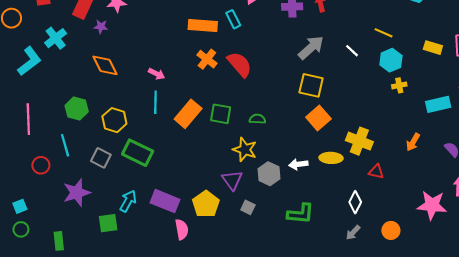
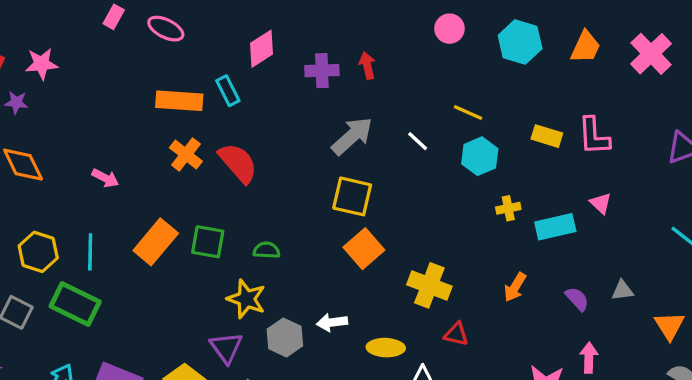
yellow cross: (399, 85) -> (508, 208), moved
cyan line: (155, 102) -> (90, 252), moved
yellow ellipse: (331, 158) -> (386, 348), moved

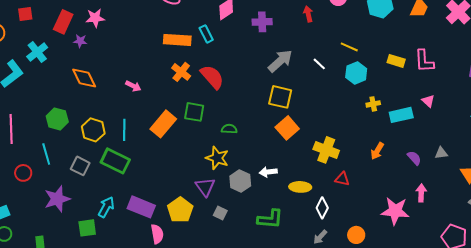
red arrow: (367, 66) -> (308, 14), moved
green square: (208, 242) -> (194, 112), moved

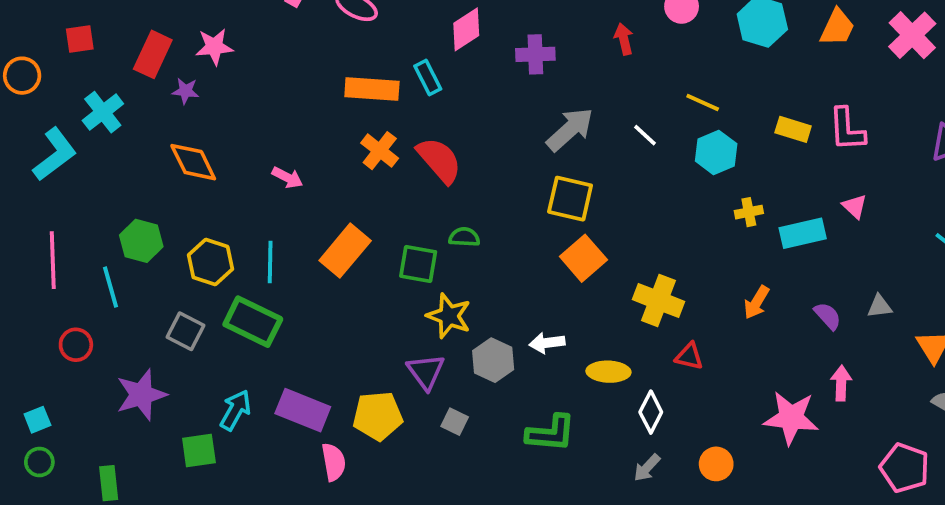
green square: (194, 112) -> (418, 264), moved
green semicircle: (229, 129) -> (464, 237), moved
cyan line: (46, 154) -> (110, 287), moved
yellow pentagon: (180, 210) -> (378, 416), turned 30

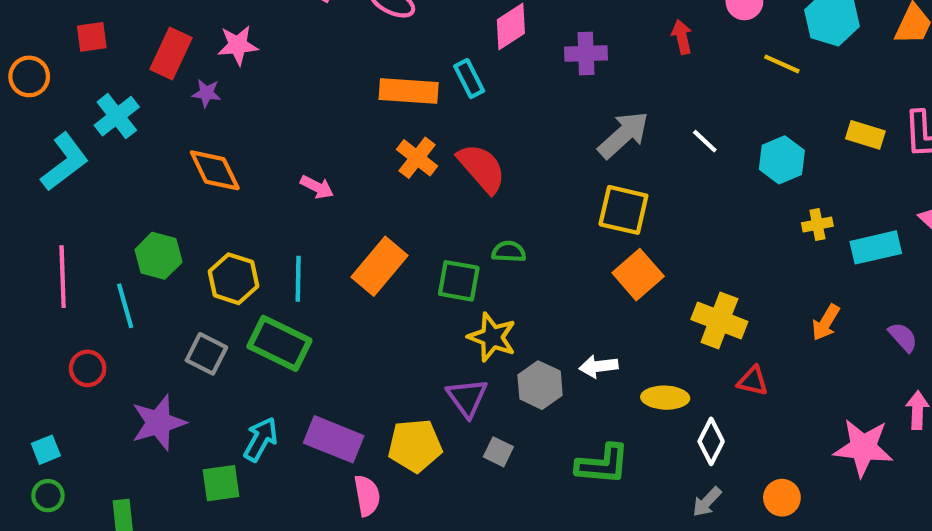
yellow line: (703, 102) -> (782, 64), moved

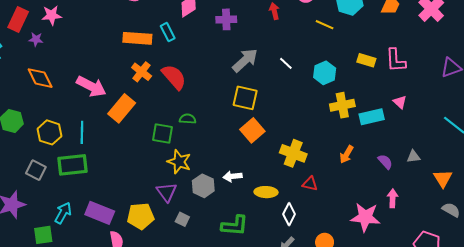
pink arrow: (317, 187) -> (91, 86), size x1.8
yellow cross: (817, 225) -> (342, 105), size x1.6
orange rectangle: (380, 266) -> (122, 108), moved
green rectangle: (279, 343) -> (73, 165), turned -32

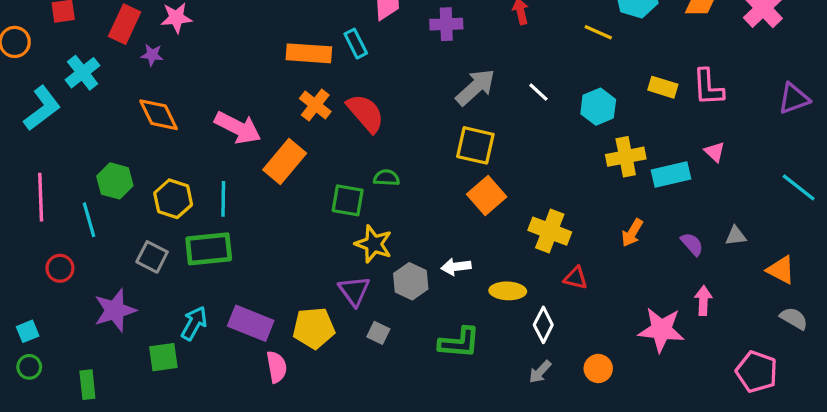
orange triangle: (443, 178) -> (781, 270), turned -30

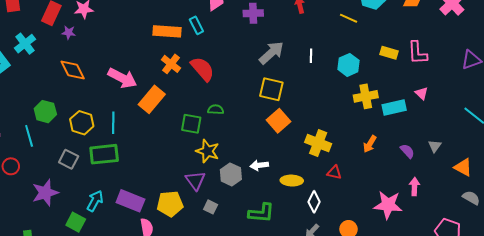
white line: (538, 92) -> (311, 56), turned 48
gray triangle: (736, 236) -> (435, 146), turned -48
green square: (163, 357) -> (76, 222), turned 36

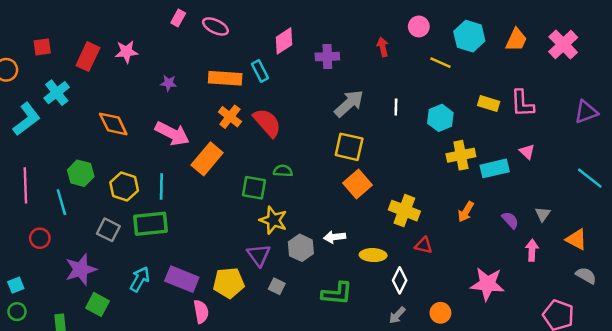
purple star: (69, 32) -> (169, 83), moved
pink arrow: (414, 187) -> (532, 250), moved
green square: (76, 222) -> (98, 304), moved

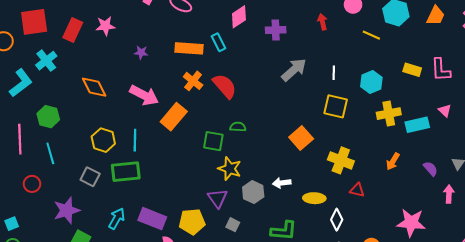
red square: (42, 47) -> (34, 22), size x1.8
yellow square: (349, 147) -> (336, 106), moved
green hexagon: (81, 173) -> (48, 117), moved

